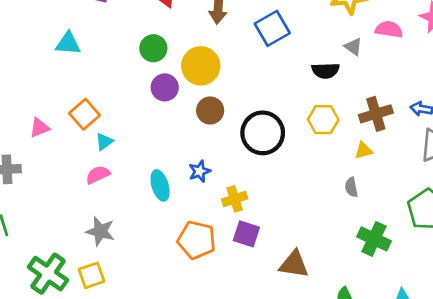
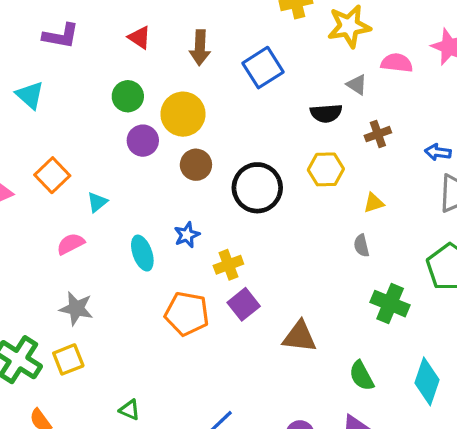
cyan triangle: (68, 43) -> (30, 95), turned 40
brown cross: (376, 114) -> (378, 134), moved, size x0.7
cyan triangle: (104, 142) -> (97, 202), moved
purple square: (246, 234) -> (244, 304), turned 36

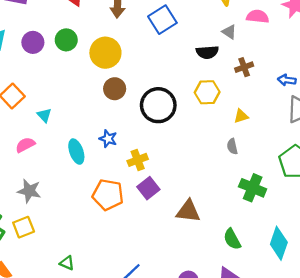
purple circle: (143, 141) -> (33, 42), moved
cyan triangle: (97, 202) -> (44, 115), turned -35
blue star: (187, 235) -> (108, 139), turned -30

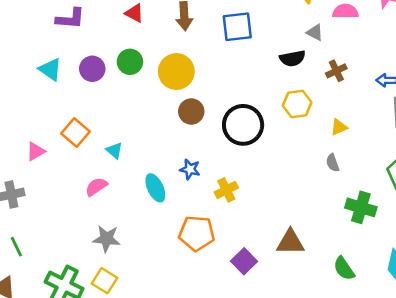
blue square: (162, 20) -> (237, 27), turned 32
purple square: (148, 188) -> (244, 261), moved
yellow square: (24, 227) -> (105, 281), turned -30

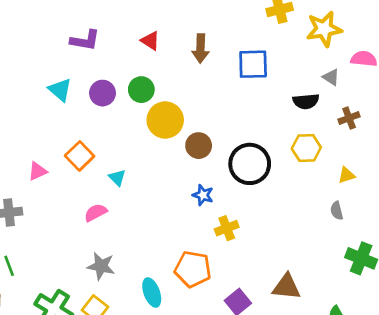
yellow circle: (176, 72) -> (165, 120), moved
blue star: (190, 169) -> (203, 195), moved
cyan ellipse: (155, 188) -> (152, 292), moved

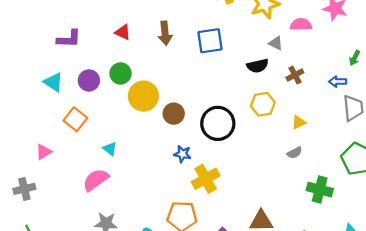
orange square: (80, 156) -> (75, 119), moved
gray semicircle: (337, 211) -> (295, 153), turned -96
pink semicircle: (96, 213) -> (96, 180), size x1.4
yellow cross: (227, 228) -> (206, 179), size x1.4

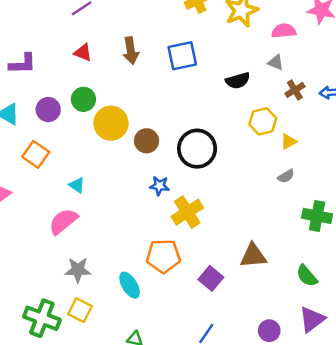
gray triangle: (276, 43) -> (276, 62), moved
brown cross: (295, 75) -> (295, 90), moved
yellow hexagon: (263, 104) -> (263, 121), moved

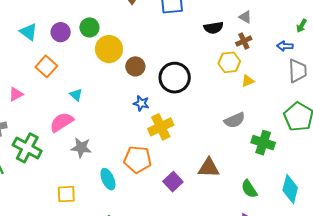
brown cross: (295, 90) -> (244, 41), moved
gray semicircle: (286, 176) -> (235, 120), moved, size x1.5
gray star: (78, 270) -> (81, 148), moved
yellow square: (80, 310) -> (66, 194), turned -36
green cross: (42, 318) -> (27, 148), moved

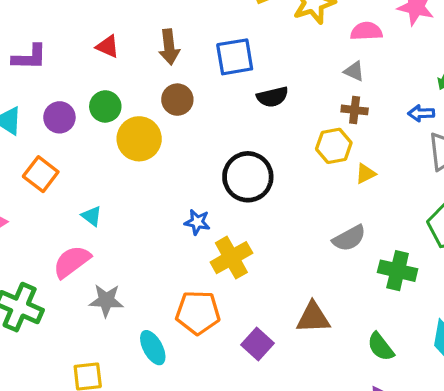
black semicircle: (214, 28) -> (272, 97), moved
brown cross: (244, 41) -> (355, 110), turned 35
brown circle: (135, 66) -> (177, 100), moved

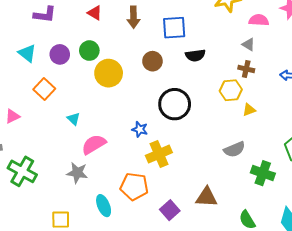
brown circle: (177, 100) -> (152, 61), moved
pink semicircle: (72, 262) -> (94, 144), moved

